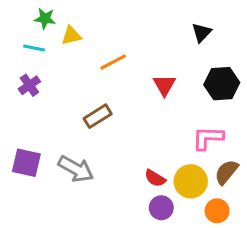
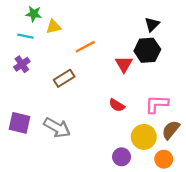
black hexagon: (222, 84) -> (147, 50), moved
brown rectangle: (98, 116) -> (64, 78), moved
red semicircle: (155, 178) -> (117, 105), moved

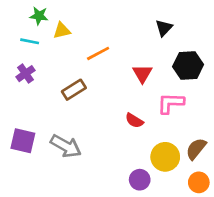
black triangle: (152, 24) -> (164, 28), moved
black hexagon: (147, 50) -> (188, 66), moved
pink L-shape: (157, 104) -> (171, 103), moved
orange circle: (164, 159) -> (199, 182), moved

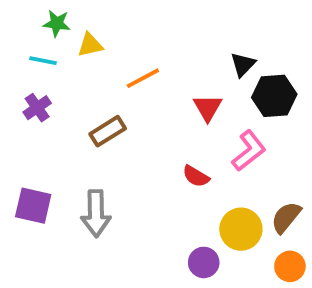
black triangle: (164, 28) -> (243, 65), moved
pink L-shape: (171, 103) -> (249, 151), turned 140
gray arrow: (66, 146) -> (96, 213), turned 60

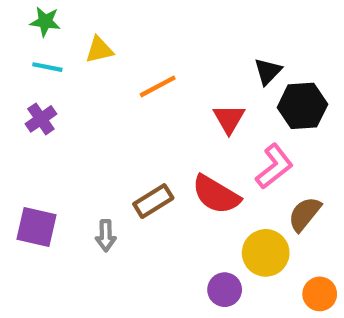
green star: (57, 23) -> (45, 22), moved
brown rectangle: (108, 131) -> (153, 201), moved
red semicircle: (196, 176) -> (216, 195), size x1.6
gray arrow: (96, 213) -> (106, 236), size x0.6
brown semicircle: (286, 217) -> (305, 214), moved

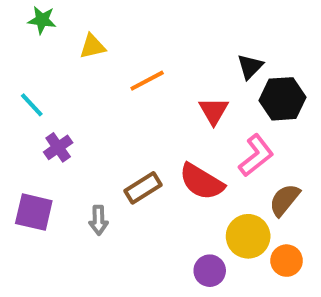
cyan line: (47, 67) -> (32, 105), moved, turned 36
purple cross: (41, 119) -> (58, 147), moved
orange circle: (320, 294) -> (287, 261), moved

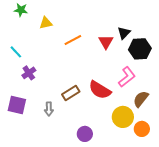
red triangle: (214, 111) -> (106, 42), moved
purple circle: (210, 271) -> (85, 134), moved

